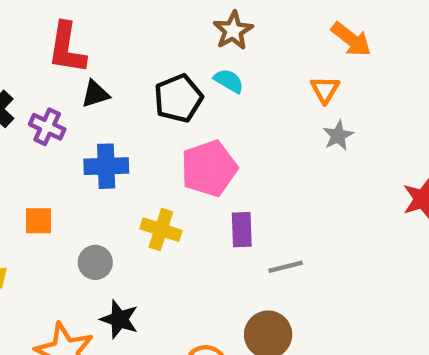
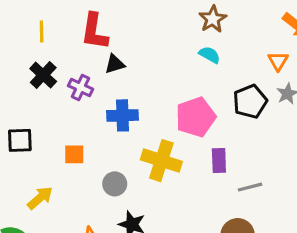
black pentagon: (178, 98) -> (250, 101), moved
yellow cross: (161, 230) -> (161, 161), size x1.4

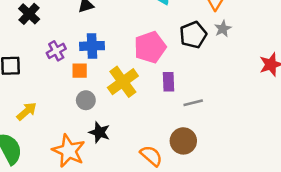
purple cross: (80, 87) -> (56, 51), moved, turned 36
orange square: (74, 154) -> (80, 71), moved
yellow cross: (161, 161) -> (123, 82), turned 36

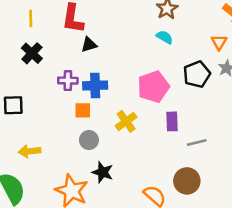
purple cross: (56, 51) -> (68, 81), moved, turned 30
yellow cross: (123, 82) -> (126, 121), size x0.7
yellow arrow: (27, 111) -> (29, 151), turned -145

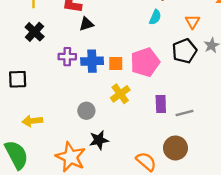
cyan semicircle: (165, 37) -> (155, 17), turned 84
orange triangle: (219, 42) -> (192, 22), moved
orange square: (83, 110) -> (116, 63), moved
purple rectangle: (172, 121) -> (161, 104), moved
black star: (103, 172) -> (99, 140), turned -30

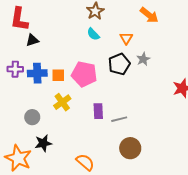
cyan semicircle: (155, 17) -> (93, 34), turned 112
pink pentagon: (145, 62) -> (84, 74), turned 30
brown circle: (175, 148) -> (130, 148), moved

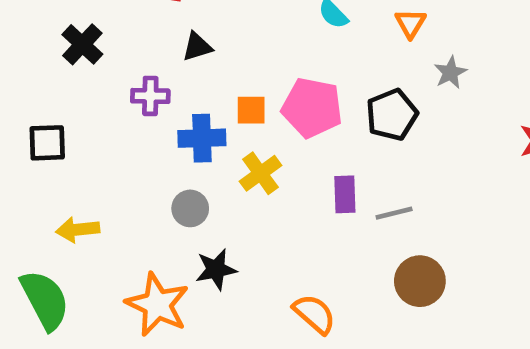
black triangle: (32, 40) -> (197, 47), moved
black pentagon: (119, 64) -> (392, 115), moved
blue cross: (37, 73) -> (202, 138), moved

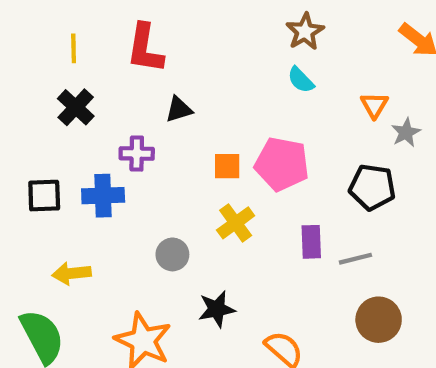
orange triangle: (411, 23) -> (374, 105), moved
black pentagon: (392, 115) -> (372, 187), moved, turned 30
blue cross: (202, 138) -> (103, 196), moved
black star: (216, 269) -> (217, 309), moved

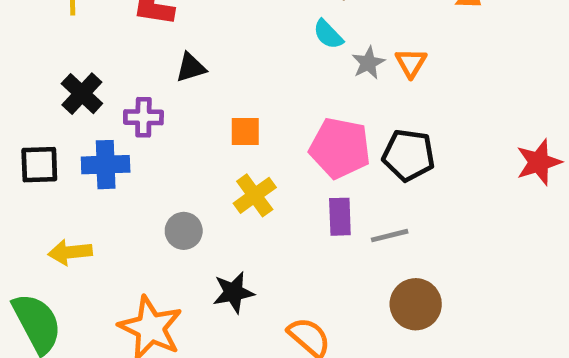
black cross: (76, 107) -> (82, 94), moved
gray star: (406, 132) -> (368, 63), moved
pink pentagon: (282, 164) -> (340, 148), moved

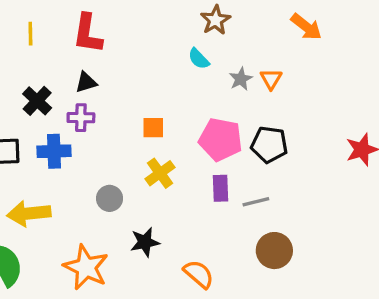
cyan semicircle: (328, 34) -> (199, 59), moved
black triangle: (191, 68) -> (86, 82), moved
yellow arrow: (70, 252) -> (29, 214), size x1.4

